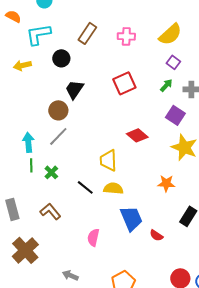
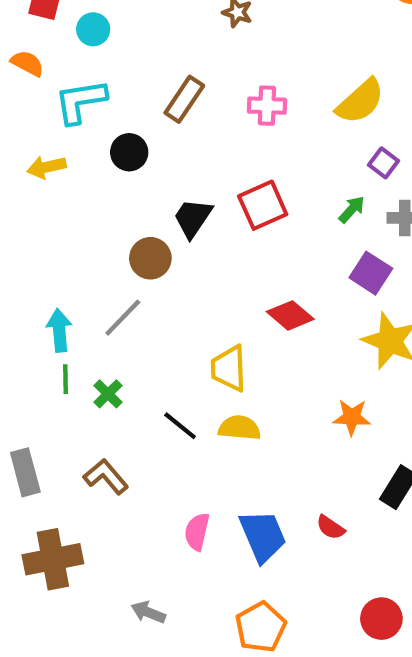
purple square: (173, 62) -> (384, 163), moved
black trapezoid: (74, 89) -> (193, 218), moved
brown circle: (58, 110) -> (150, 258), moved
blue trapezoid: (131, 218) -> (263, 536), moved
brown cross: (25, 250) -> (53, 559), turned 32

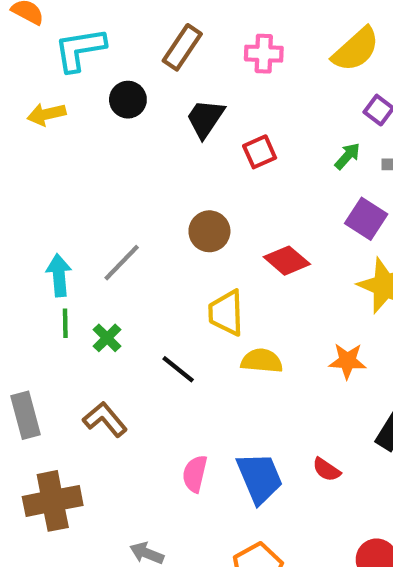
red square: (263, 205) -> (260, 152), size x0.7
black trapezoid: (193, 218) -> (205, 118), moved
brown circle: (150, 258) -> (209, 231), moved
yellow semicircle: (239, 428) -> (262, 361), moved

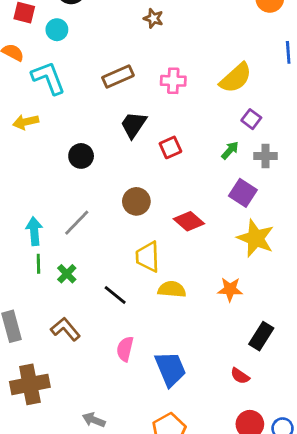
brown rectangle: (182, 47) -> (118, 77), turned 32
cyan L-shape: (80, 49) -> (48, 78), turned 78
black circle: (128, 100) -> (81, 156), moved
red semicircle: (326, 470) -> (240, 376), moved
pink semicircle: (195, 474) -> (125, 349), moved

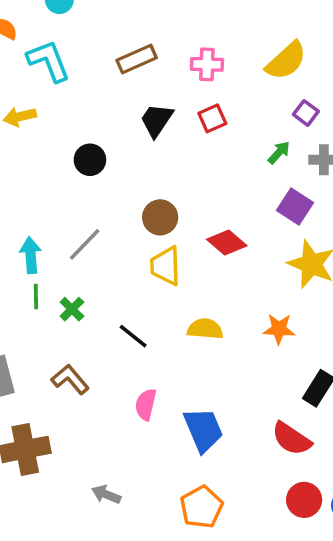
red square: (170, 147) -> (212, 118), moved
yellow trapezoid: (148, 257) -> (166, 266), moved
red semicircle: (240, 376) -> (291, 439), size x1.6

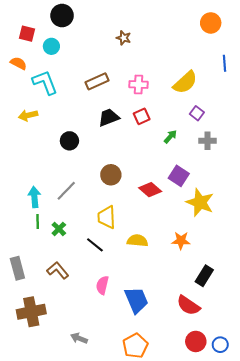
black trapezoid: (157, 120) -> (109, 117), turned 35
green arrow: (279, 153) -> (170, 137), moved
purple square: (295, 207) -> (179, 176), moved
yellow trapezoid: (166, 266) -> (107, 217), moved

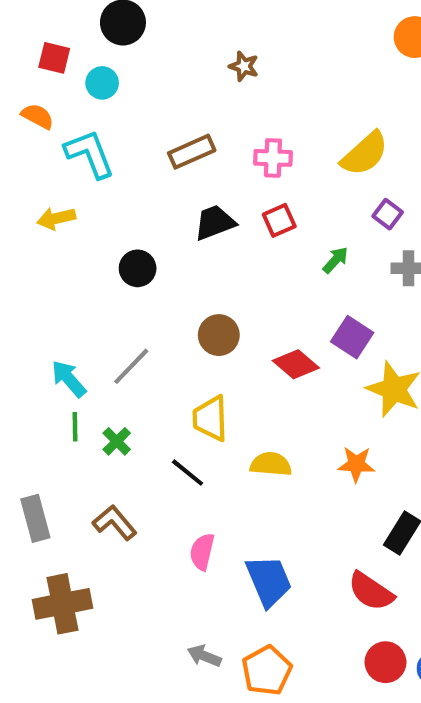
cyan arrow: (34, 197) -> (69, 379), turned -36
gray arrow: (79, 338) -> (204, 656), moved

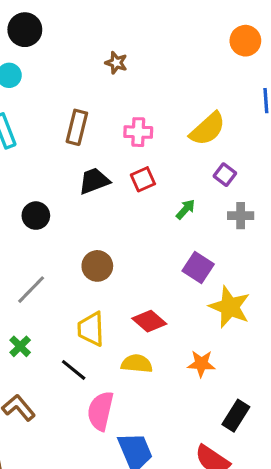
brown rectangle: (192, 152) -> (77, 127), turned -52
red diamond: (296, 364) -> (149, 321), moved
pink semicircle: (202, 552) -> (100, 411), moved, size x1.4

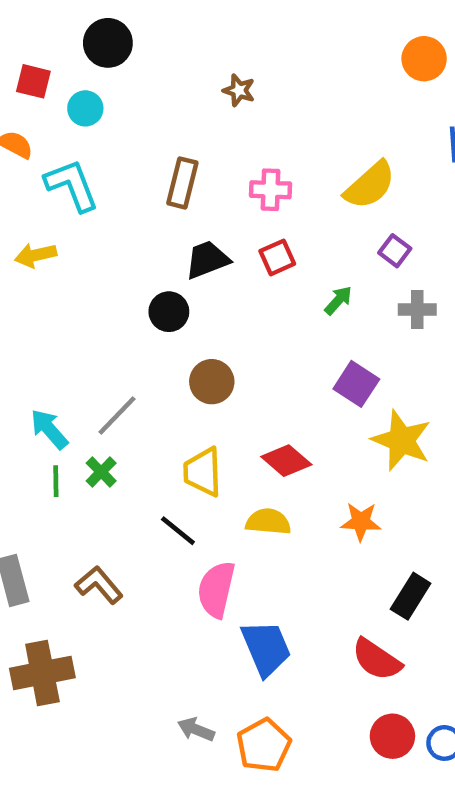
black circle: (36, 216) -> (169, 312), moved
green cross: (20, 346) -> (101, 472), moved

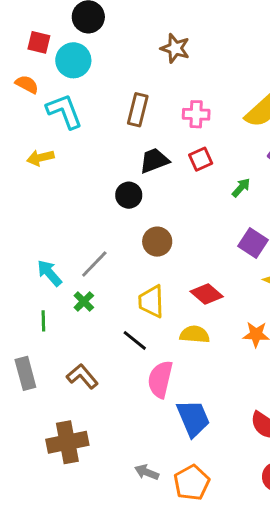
brown star: (239, 90) -> (175, 48), size x1.4
cyan circle: (85, 108) -> (73, 60), size x1.5
green line: (56, 481) -> (43, 321), moved
brown cross: (42, 673) -> (67, 442), moved

